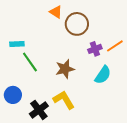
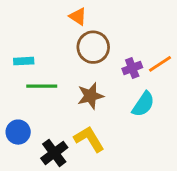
brown circle: (77, 24) -> (93, 47), moved
green line: (30, 62) -> (42, 86), turned -55

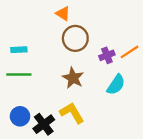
green line: (42, 86) -> (19, 75), moved
brown star: (90, 96) -> (73, 78), turned -30
blue circle: (18, 132) -> (20, 116), moved

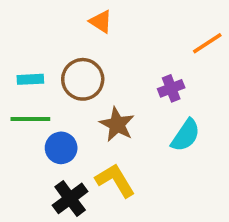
brown circle: (75, 38) -> (83, 79), moved
orange line: (130, 52) -> (207, 43), moved
blue circle: (20, 116) -> (61, 148), moved

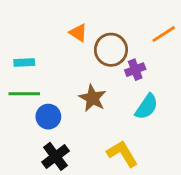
orange triangle: (101, 22) -> (78, 33), moved
brown circle: (83, 79) -> (111, 50), moved
yellow L-shape: (115, 180) -> (122, 154), moved

